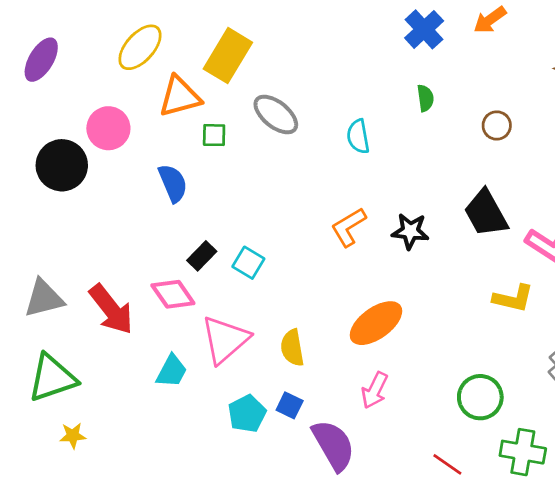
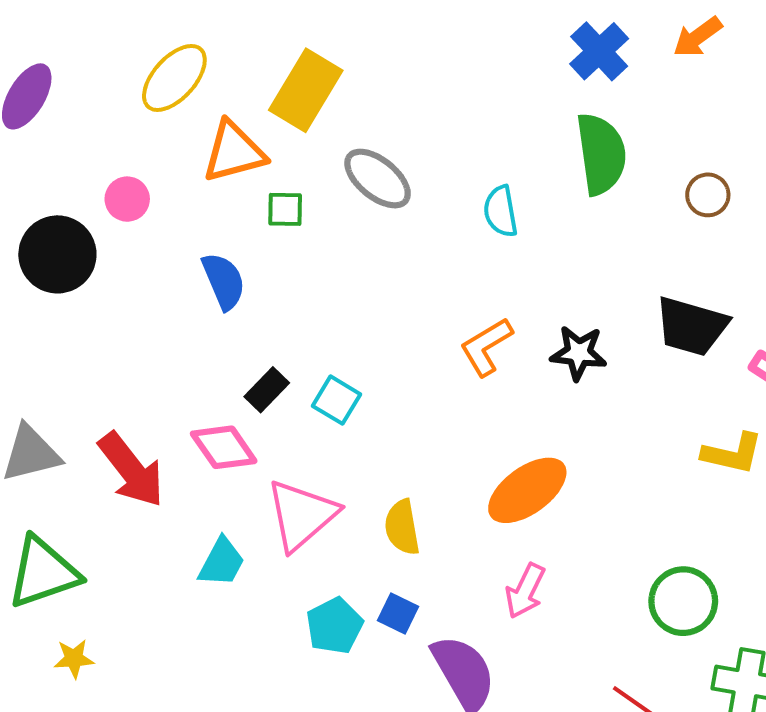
green semicircle: (425, 98) -> (601, 154), size x2.0
pink circle: (108, 128) -> (127, 199), size x0.7
black trapezoid: (486, 213) -> (691, 326), turned -45

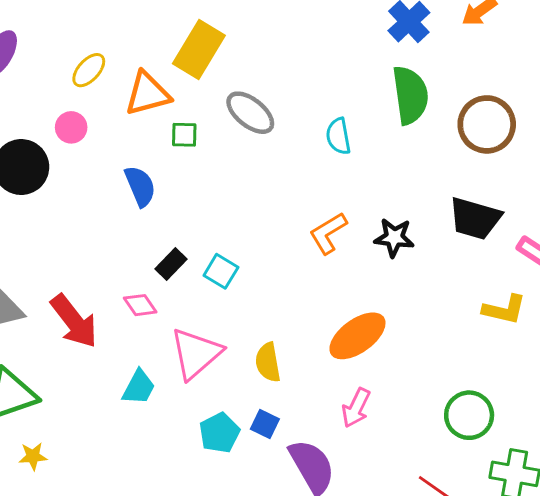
yellow ellipse: (174, 78) -> (89, 70), moved, size x0.7
brown circle: (708, 195) -> (487, 124), size x1.8
pink diamond: (224, 447) -> (140, 305), size x0.7

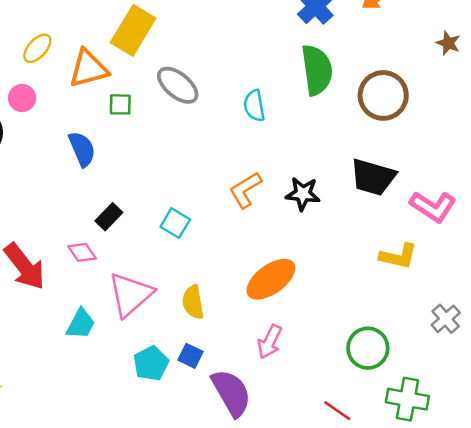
cyan square: (221, 271) -> (175, 223), moved

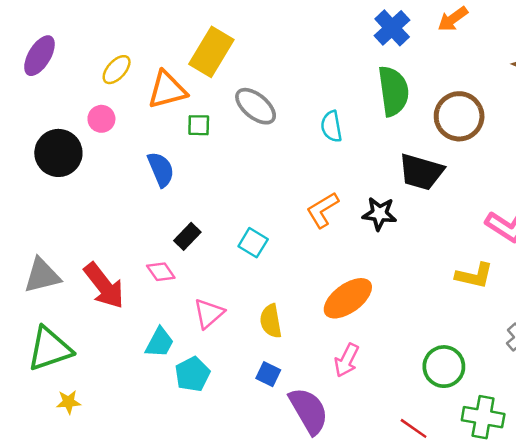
black trapezoid: (373, 177) -> (421, 172), moved
pink triangle: (131, 295) -> (209, 313), size x0.7
cyan pentagon: (151, 363) -> (192, 374), moved

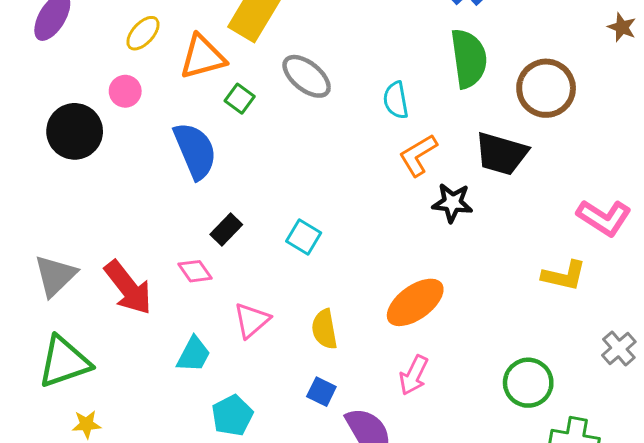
green square: (199, 125) -> (240, 99), turned 35
blue semicircle: (161, 169) -> (195, 151), size x1.4
orange L-shape: (323, 210) -> (418, 155), moved
gray triangle: (42, 276) -> (55, 276), turned -30
cyan pentagon: (192, 374) -> (232, 415), moved

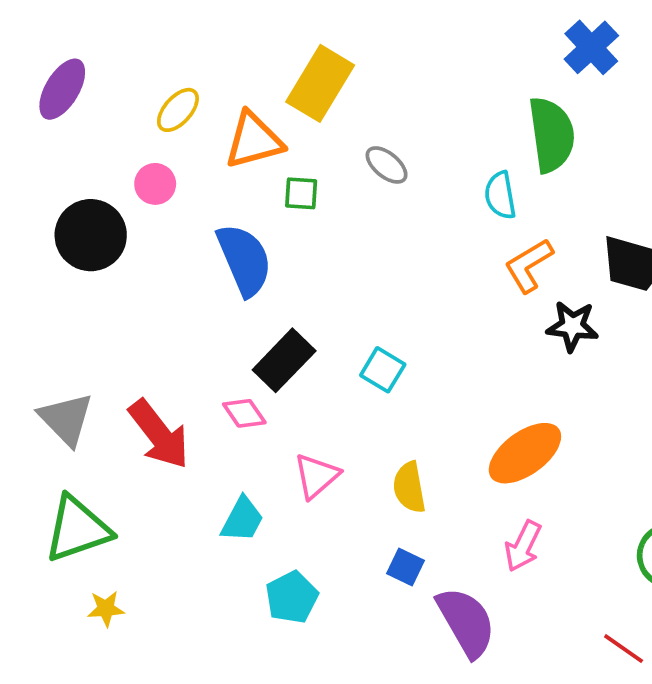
green semicircle: (469, 58) -> (551, 135), moved
gray ellipse: (307, 76) -> (387, 165), size x0.7
green square: (240, 99) -> (301, 193), turned -32
black rectangle: (226, 230) -> (284, 360), size x1.5
gray triangle: (55, 276) -> (66, 419), turned -30

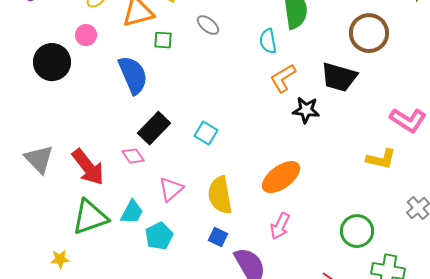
yellow semicircle: (409, 487) -> (220, 195), size x1.4
green triangle: (77, 529) -> (90, 217), moved
cyan pentagon: (292, 597) -> (159, 236), moved

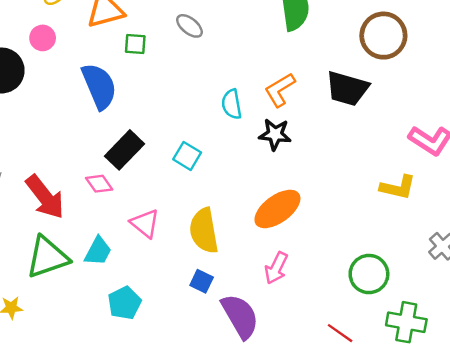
cyan semicircle: (268, 41) -> (232, 104), moved
black star: (306, 110) -> (275, 134), moved
pink triangle: (171, 189) -> (145, 223), turned -40
cyan pentagon: (159, 236) -> (124, 303), moved

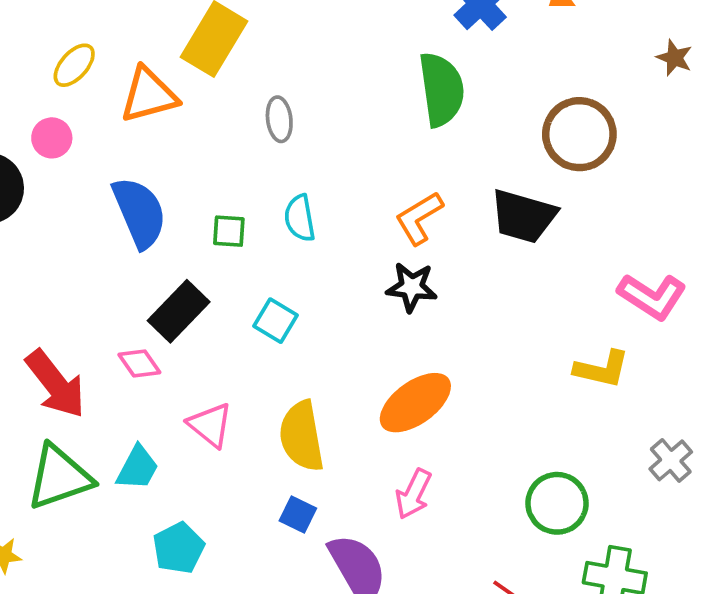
gray ellipse: (189, 26) -> (279, 119), turned 44
green square: (135, 44) -> (229, 231), moved
cyan semicircle: (232, 104) -> (300, 218), moved

